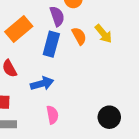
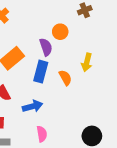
yellow arrow: (103, 34) -> (87, 62), turned 54
orange semicircle: (79, 36) -> (65, 78), moved

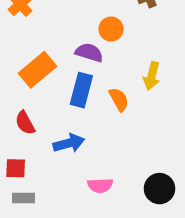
purple semicircle: (46, 47) -> (89, 53), turned -54
pink semicircle: (42, 134) -> (100, 185), moved, turned 98

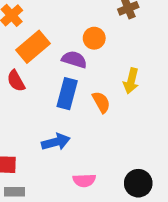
orange rectangle: (38, 70) -> (33, 47), moved
red semicircle: (25, 123) -> (16, 81), moved

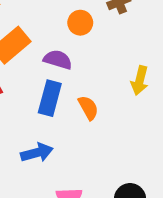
orange circle: (94, 38) -> (80, 23), moved
yellow arrow: (131, 81) -> (140, 80), moved

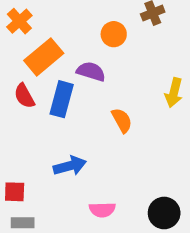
blue rectangle: (50, 98) -> (62, 99), moved

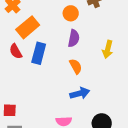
purple semicircle: (91, 72) -> (74, 38), moved, turned 84
blue arrow: (70, 166) -> (80, 93), moved

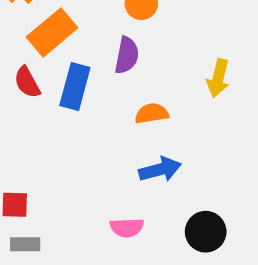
purple semicircle: (74, 38) -> (127, 55), moved
orange semicircle: (76, 66) -> (152, 113), turned -70

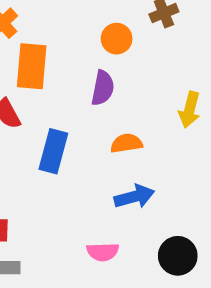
orange rectangle: (52, 32) -> (32, 66), turned -45
blue rectangle: (75, 86) -> (53, 151), moved

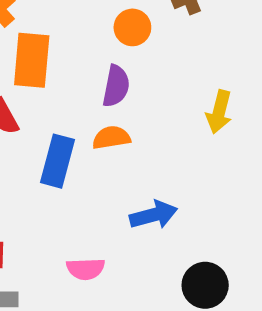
orange semicircle: (126, 143) -> (111, 138), moved
pink semicircle: (103, 252) -> (86, 269), moved

